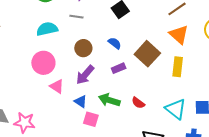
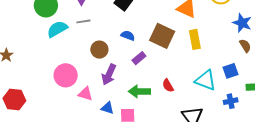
cyan semicircle: (47, 29) -> (57, 29), moved
blue triangle: (81, 101) -> (107, 108), moved
red semicircle: (138, 103) -> (168, 86), turned 40

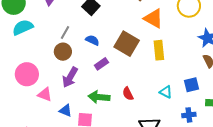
gray line: (83, 21) -> (65, 32), moved, turned -56
cyan triangle: (206, 80) -> (166, 92), size x0.6

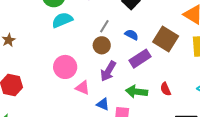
purple rectangle: (101, 64) -> (140, 59), size x1.5

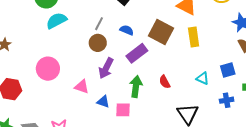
pink circle: (65, 67) -> (48, 69), moved
green arrow: (137, 92) -> (136, 87), turned 95

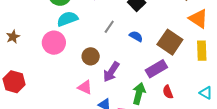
brown circle: (98, 43) -> (91, 56), moved
purple rectangle: (137, 53) -> (156, 69), moved
pink circle: (48, 69) -> (54, 43), moved

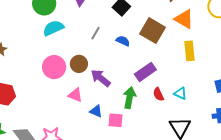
brown square: (170, 42) -> (153, 31), moved
pink circle: (54, 43) -> (54, 67), moved
purple arrow: (111, 72) -> (101, 78), turned 100
cyan triangle: (206, 93) -> (180, 93), moved

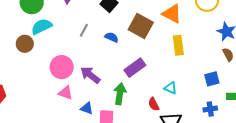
brown circle: (79, 64) -> (25, 44), moved
pink circle: (54, 67) -> (62, 67), moved
red semicircle: (158, 94) -> (154, 104), moved

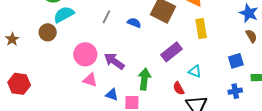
purple rectangle: (135, 68) -> (172, 52), moved

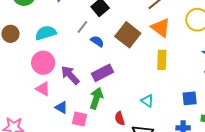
cyan semicircle: (64, 14) -> (46, 33), moved
gray line: (106, 17) -> (82, 27), moved
purple rectangle: (172, 52) -> (102, 73), moved
red semicircle: (179, 88) -> (120, 118), moved

